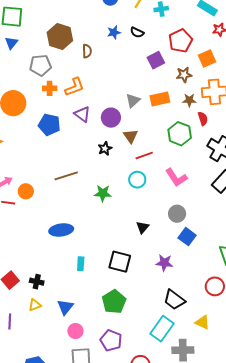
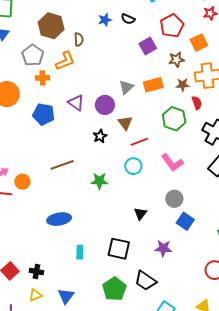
gray pentagon: (40, 65) -> (33, 55), turned -30
orange L-shape: (75, 87) -> (65, 61), moved
black trapezoid: (174, 300) -> (145, 281), moved

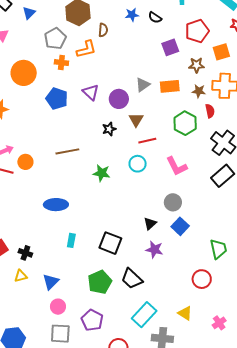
black triangle: (140, 214) -> (150, 224), moved

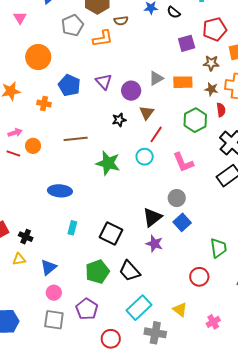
brown semicircle: (103, 30) -> (121, 21), turned 72
orange cross: (61, 63) -> (44, 104), moved
red line: (147, 141) -> (156, 134), turned -48
green star: (102, 173) -> (108, 163), size x1.4
black triangle: (150, 224) -> (152, 217), size x1.5

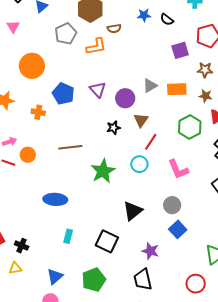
green star: (108, 163) -> (103, 171), turned 30
black triangle: (152, 217) -> (133, 211), moved
blue triangle: (49, 267) -> (55, 276), moved
black trapezoid: (130, 271) -> (143, 280), moved, turned 30

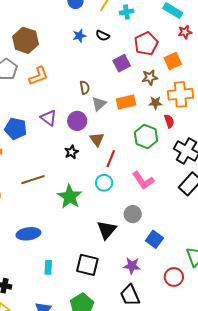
brown semicircle: (114, 28) -> (85, 88), moved, turned -80
gray circle: (172, 205) -> (133, 214), moved
red circle: (196, 284) -> (174, 277), moved

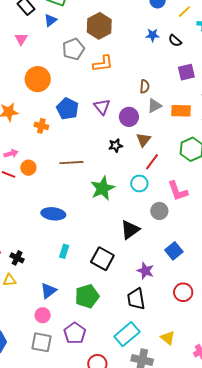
gray circle: (133, 214) -> (159, 211), moved

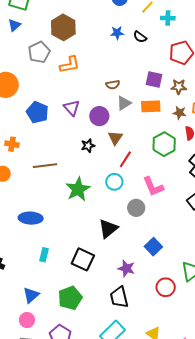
purple square: (186, 72) -> (154, 80), moved, turned 30
brown semicircle: (145, 86) -> (113, 85), turned 80
orange cross: (41, 126) -> (12, 144), moved

